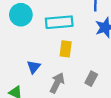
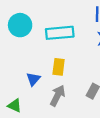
yellow rectangle: (66, 49) -> (59, 67), moved

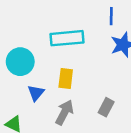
cyan circle: (20, 25) -> (20, 62), moved

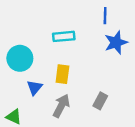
cyan rectangle: (67, 38) -> (64, 36), size x0.7

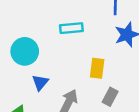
yellow rectangle: (62, 74) -> (97, 68), moved

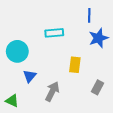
gray rectangle: (110, 97) -> (97, 87), moved

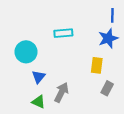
blue line: (89, 15) -> (112, 15), moved
yellow rectangle: (75, 65) -> (97, 65), moved
green triangle: (12, 101) -> (38, 102), moved

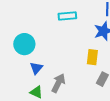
cyan rectangle: (63, 33) -> (67, 16), moved

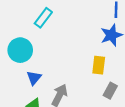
cyan rectangle: (67, 16) -> (43, 18), moved, turned -48

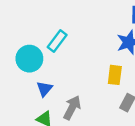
cyan rectangle: (43, 18) -> (57, 41), moved

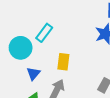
yellow rectangle: (115, 75) -> (63, 62), moved

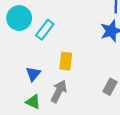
cyan circle: (21, 48) -> (19, 18), moved

